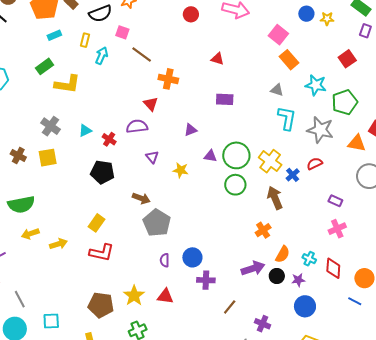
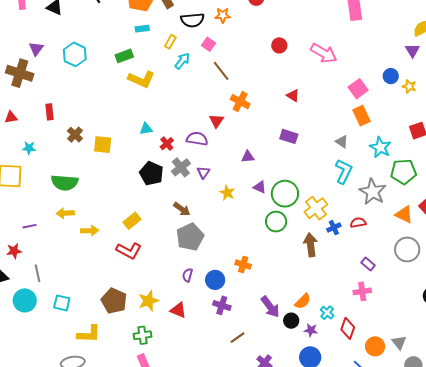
gray cross: (50, 126) -> (181, 167), moved
orange cross: (263, 230) -> (243, 264), moved, turned 35
purple arrow: (253, 268) -> (270, 307), turned 55

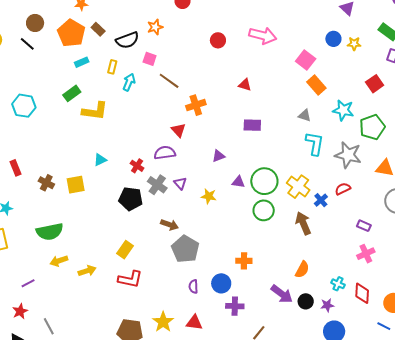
orange cross: (240, 102) -> (196, 105), turned -30
cyan triangle: (146, 129) -> (100, 160), moved
orange semicircle: (303, 301) -> (302, 270), moved

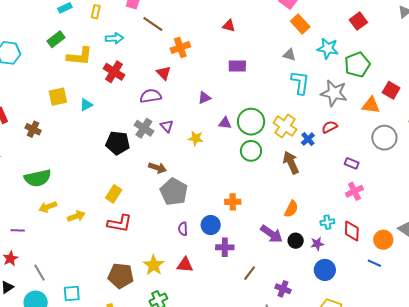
cyan arrow: (129, 82) -> (114, 38), moved, turned 66
red cross: (137, 166) -> (114, 72), moved, size x1.5
yellow square: (76, 185) -> (58, 97), moved
purple line: (28, 283) -> (18, 230), turned 32
cyan cross: (338, 284) -> (327, 222), turned -32

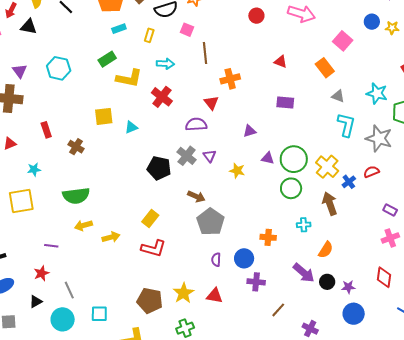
brown line: (153, 24) -> (205, 53), turned 45
orange rectangle: (300, 24) -> (325, 68), moved
cyan cross: (327, 222) -> (304, 225), moved

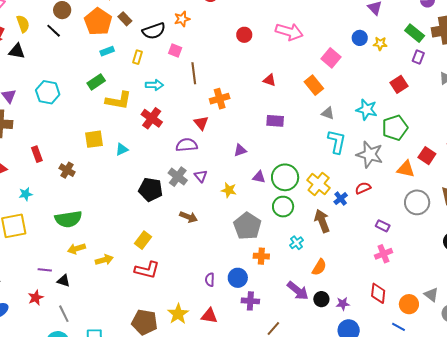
gray pentagon: (210, 222) -> (247, 226), moved
cyan cross: (304, 225) -> (297, 243), turned -32
black triangle: (36, 302) -> (64, 281), moved, turned 48

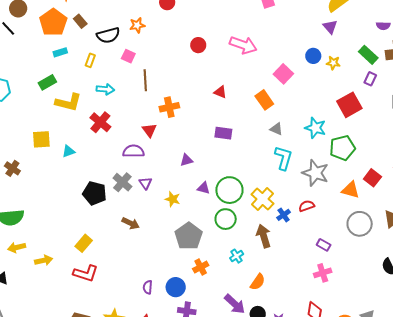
red square: (399, 84) -> (349, 105), size x1.4
orange cross: (261, 256) -> (201, 267), turned -35

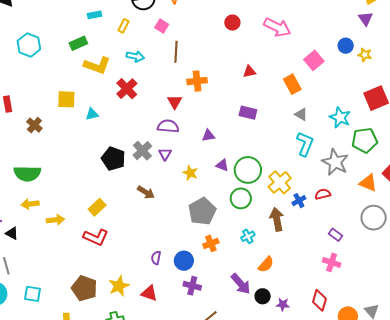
red triangle: (220, 92) -> (249, 72), turned -40
purple semicircle: (133, 151) -> (168, 126), moved
pink cross: (323, 273) -> (332, 262), turned 30

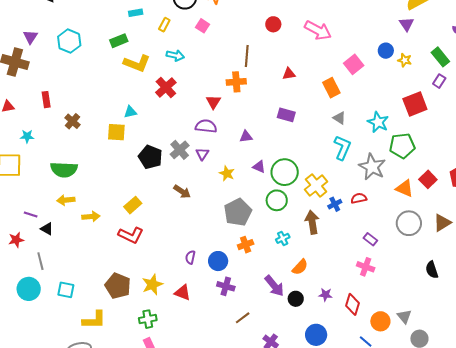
brown line: (176, 52) -> (247, 56), moved
yellow square: (66, 99) -> (116, 132), moved
purple star: (283, 304) -> (326, 295), moved

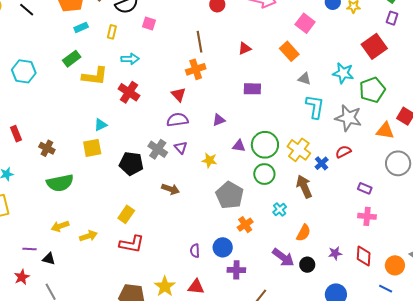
green semicircle: (64, 170) -> (60, 183), moved

